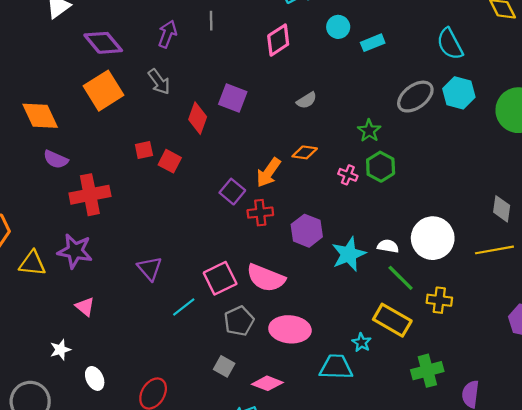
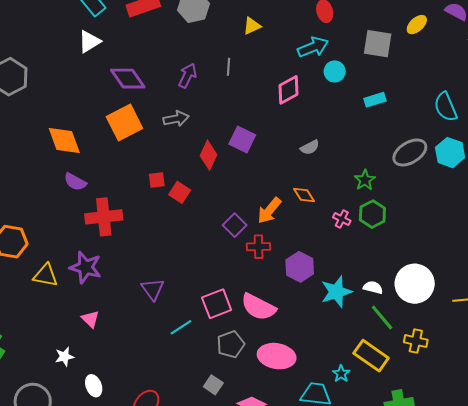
cyan circle: (338, 27) -> (335, 71), moved
gray arrow: (159, 82) -> (176, 119), turned -70
orange diamond: (305, 152) -> (304, 195), turned 45

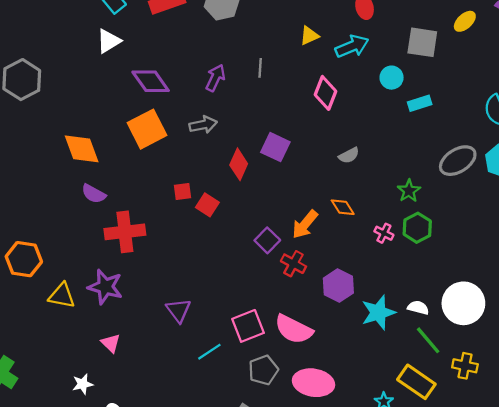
yellow triangle: (252, 26) -> (309, 36), moved
cyan circle: (335, 71) -> (392, 78), moved
pink diamond: (289, 90) -> (326, 93), turned -40
red cross: (259, 247) -> (293, 264), turned 30

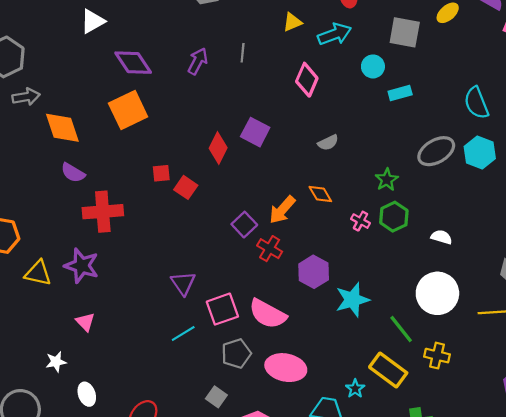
gray arrow: (203, 125) -> (26, 97), moved
white semicircle: (418, 308) -> (441, 237), moved
purple triangle: (178, 310) -> (183, 283), moved

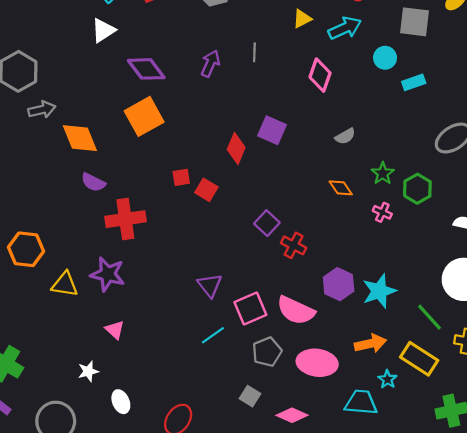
green star: (387, 180) -> (383, 173), moved
orange arrow: (282, 210) -> (370, 344), moved, turned -140
green hexagon: (394, 217) -> (417, 189), moved
purple hexagon: (314, 272) -> (339, 284), moved

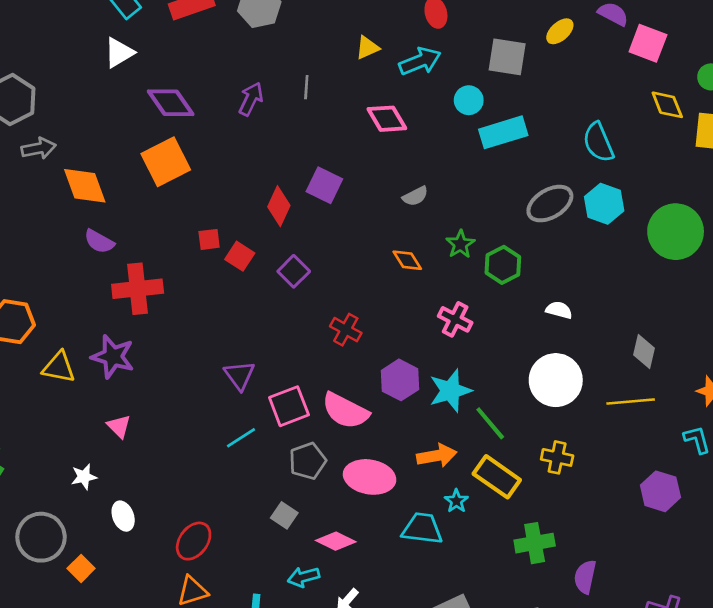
pink diamond: (320, 75) -> (387, 119), turned -52
cyan rectangle: (414, 82) -> (503, 132), size x1.6
pink cross: (382, 212) -> (455, 319), moved, size x1.4
purple square: (267, 223) -> (294, 271), moved
green line: (429, 317) -> (490, 423), moved

